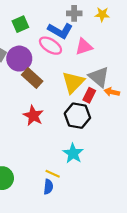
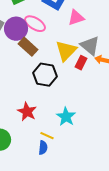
pink ellipse: (50, 46) -> (35, 24), moved
red star: (33, 116) -> (27, 112), moved
black hexagon: (77, 116) -> (45, 75), moved

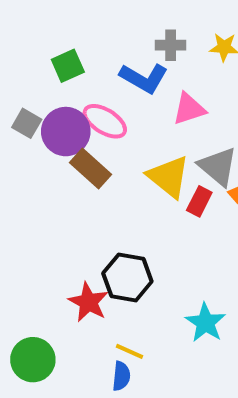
yellow triangle: (66, 51) -> (169, 177), turned -35
black hexagon: (45, 75) -> (127, 277), moved
cyan star: (66, 117) -> (206, 323), moved

